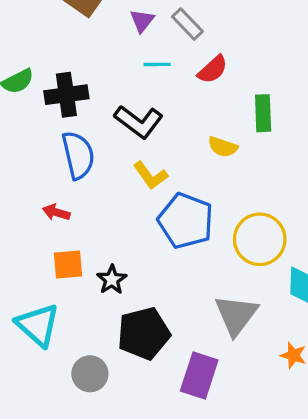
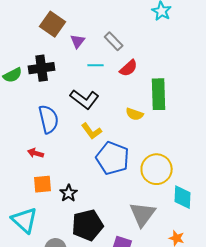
purple triangle: (142, 21) -> (78, 41), moved
black cross: (66, 95) -> (42, 68), moved
green rectangle: (263, 113) -> (159, 94), size x1.4

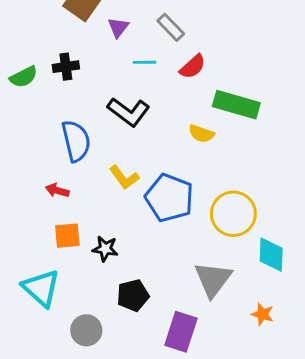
black cross: (42, 68) -> (66, 67), size x0.7
green rectangle: (159, 94) -> (236, 105), turned -72
yellow L-shape: (92, 131) -> (124, 177), moved
black star: (69, 193) -> (105, 249), turned -30
black pentagon: (88, 225) -> (133, 295), size x0.7

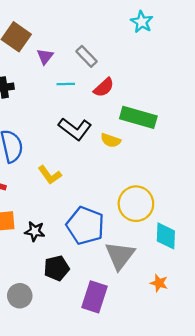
black L-shape: (129, 112) -> (75, 129), moved
blue pentagon: (169, 198) -> (85, 226), moved

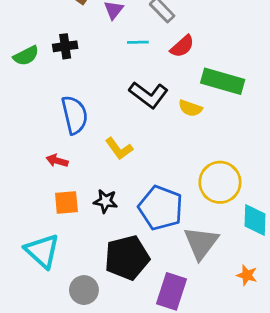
black star: (35, 231) -> (105, 201), moved
black pentagon: (57, 268) -> (127, 258), size x1.5

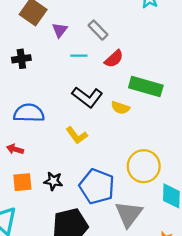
blue semicircle: (75, 115) -> (29, 113), turned -76
yellow L-shape: (119, 149) -> (77, 135), moved

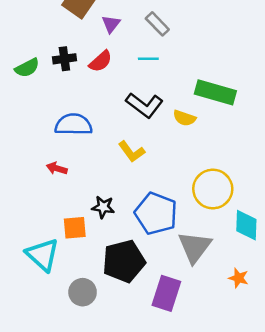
cyan line: (79, 56) -> (148, 59), moved
red semicircle: (114, 59) -> (101, 61), moved
orange square: (22, 182) -> (75, 228), moved

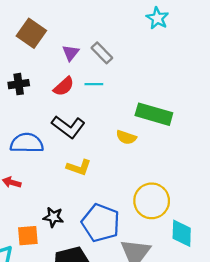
purple triangle: (111, 24) -> (71, 53), moved
red semicircle: (101, 61) -> (64, 86), moved
black L-shape: (144, 105) -> (68, 127), moved
yellow L-shape: (132, 152) -> (79, 167), turned -35

